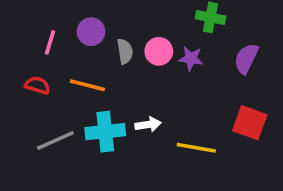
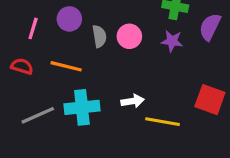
purple star: (191, 58) -> (172, 41), moved
purple semicircle: (246, 58) -> (210, 27), moved
white arrow: (148, 124) -> (133, 101), moved

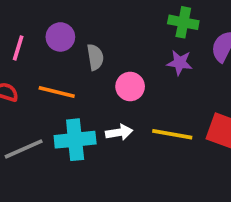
pink circle: (129, 36) -> (130, 87), moved
white arrow: (133, 101) -> (119, 132), moved
yellow line: (163, 122) -> (172, 134), moved

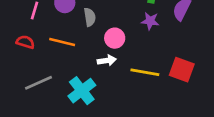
white arrow: (119, 132) -> (107, 60), moved
cyan cross: (75, 140) -> (82, 91), moved, turned -32

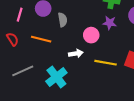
pink circle: (115, 38) -> (91, 35), moved
red semicircle: (25, 42) -> (12, 39), turned 40

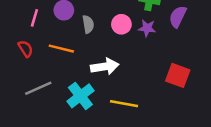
pink circle: (91, 35) -> (121, 24), moved
white arrow: (76, 53) -> (105, 67), size x1.5
yellow line: (106, 63) -> (124, 104), moved

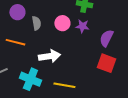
purple semicircle: (178, 17) -> (106, 38), moved
cyan cross: (80, 96) -> (30, 79), turned -30

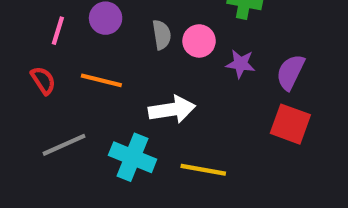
gray semicircle: (36, 23) -> (162, 35), moved
purple star: (82, 26) -> (241, 64), moved

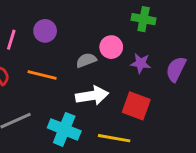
gray semicircle: (162, 35) -> (86, 60), moved, turned -102
red square: (290, 124) -> (136, 106), moved

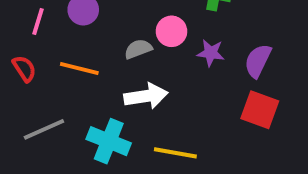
red square: (136, 106) -> (260, 110), moved

